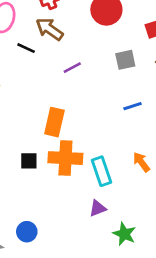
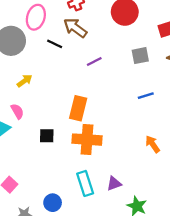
black square: (29, 161) -> (47, 136), moved
cyan rectangle: (102, 171) -> (85, 183), moved

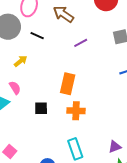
black line: (55, 44) -> (37, 36), moved
orange cross: (87, 140) -> (76, 111), size x0.7
purple triangle: (114, 184) -> (115, 147), moved

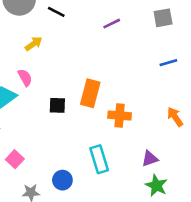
orange rectangle: (68, 84) -> (90, 93), moved
orange cross: (76, 111) -> (120, 115), moved

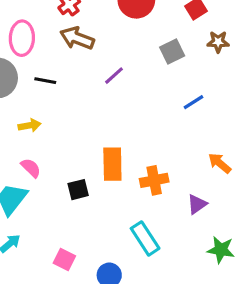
yellow arrow: (34, 44) -> (30, 125), turned 42
pink square: (15, 159) -> (64, 259), moved
purple triangle: (150, 159) -> (197, 204), moved

